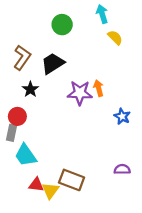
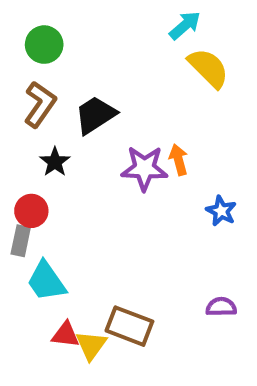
cyan arrow: (102, 14) -> (185, 25), turned 66
green circle: (62, 25) -> (44, 45), moved
yellow semicircle: (115, 38) -> (208, 68), size x1.5

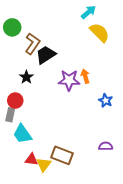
green circle: (44, 45) -> (12, 27), moved
brown L-shape: (40, 104) -> (33, 44), moved

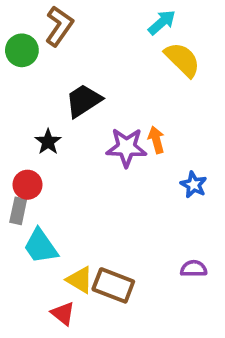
brown L-shape: (33, 44) -> (59, 26), moved
red triangle: (31, 159) -> (63, 313), moved, turned 32
yellow triangle: (44, 165) -> (80, 280), moved, turned -35

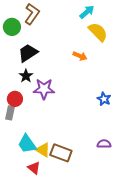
black trapezoid: (83, 101) -> (28, 53), moved
orange arrow: (156, 140) -> (80, 56), moved, turned 128
purple star: (126, 147) -> (44, 89), moved
cyan trapezoid: (41, 246) -> (27, 144), moved

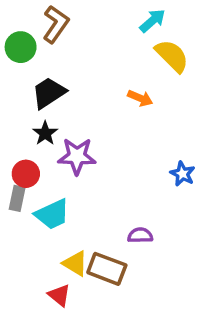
cyan trapezoid: (27, 144) -> (52, 214), moved, turned -80
purple semicircle: (104, 144) -> (140, 235), moved

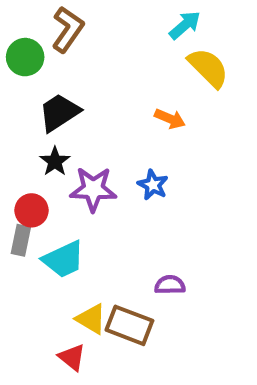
blue star: (182, 174) -> (153, 185), moved

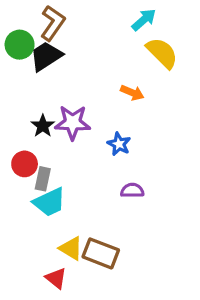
black trapezoid: (59, 112) -> (46, 56), moved
purple star: (93, 189) -> (73, 122), moved
gray rectangle: (21, 240) -> (43, 179), moved
purple semicircle: (170, 285) -> (132, 190), moved

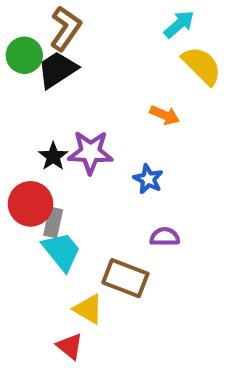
red circle: (25, 164) -> (30, 204), size x1.4
cyan trapezoid: (49, 202) -> (61, 251), turned -104
brown rectangle: (101, 253) -> (125, 278), moved

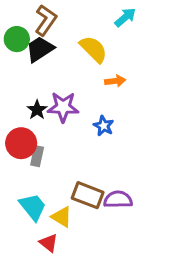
yellow semicircle: (202, 66) -> (93, 49), moved
orange arrow: (165, 115) -> (115, 81), turned -30
purple semicircle: (165, 237) -> (118, 200), moved, size x1.4
cyan trapezoid: (61, 251) -> (33, 207), moved

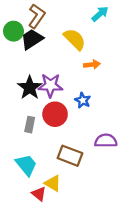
black star: (37, 110) -> (30, 88), size x1.5
red circle: (21, 143) -> (55, 114), moved
purple semicircle: (118, 200) -> (106, 141), moved
yellow triangle: (62, 217) -> (53, 183), moved

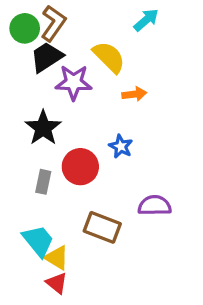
green circle: (14, 31) -> (25, 28), moved
purple star: (50, 85) -> (74, 82), moved
yellow triangle: (53, 183) -> (57, 258), moved

